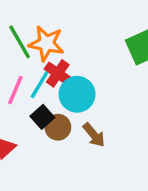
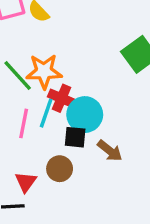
black square: (42, 117) -> (75, 137), moved, turned -30
brown circle: (58, 127) -> (60, 169), moved

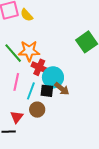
cyan line: (46, 113) -> (31, 91), moved
brown arrow: (110, 151) -> (62, 89), moved

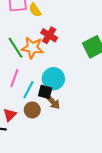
red cross: (39, 67) -> (49, 35), moved
brown arrow: (62, 89) -> (53, 102), moved

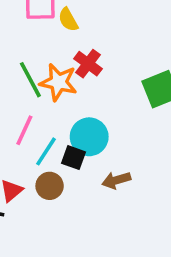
brown arrow: (53, 102) -> (116, 180), moved, turned 112

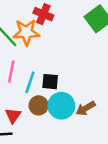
cyan circle: (89, 137) -> (61, 106), moved
brown arrow: (116, 180) -> (86, 108), moved

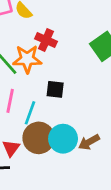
black square: (50, 82) -> (55, 89), moved
brown circle: (39, 105) -> (39, 138), size x1.5

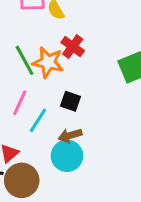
brown circle: (39, 138) -> (22, 180), moved
brown arrow: (89, 142) -> (70, 135), moved

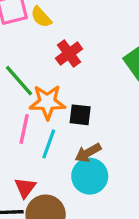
red cross: (73, 47) -> (69, 54), turned 30
orange star: (48, 62) -> (47, 102), moved

